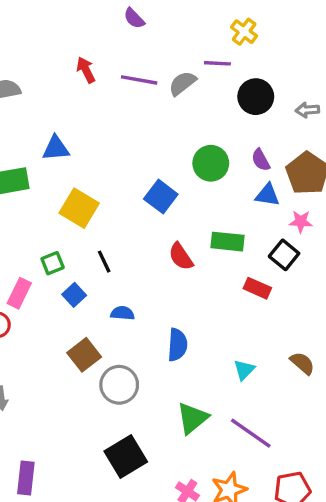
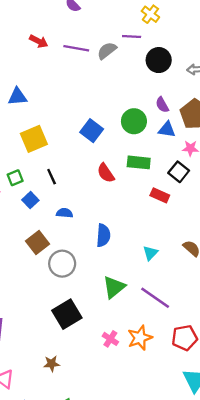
red arrow: (86, 70) -> (39, 41), turned 144
green circle: (211, 163) -> (134, 121), moved
yellow square: (79, 208) -> (34, 139), turned 36

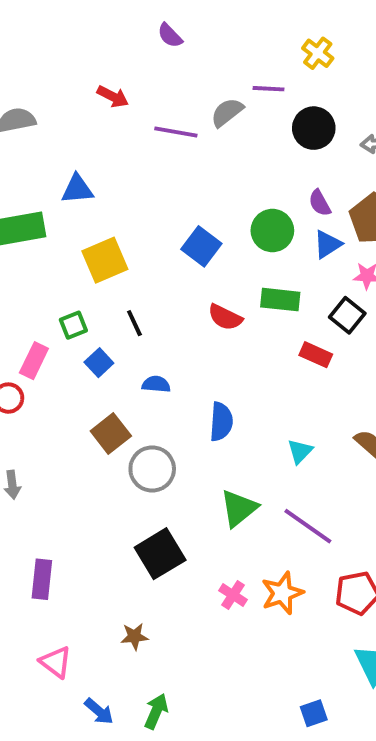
yellow cross: (150, 14) -> (318, 53), moved
purple line: (76, 48) -> (176, 132), moved
blue triangle: (167, 129) -> (328, 244), turned -42
red semicircle: (106, 173) -> (225, 317), turned -30

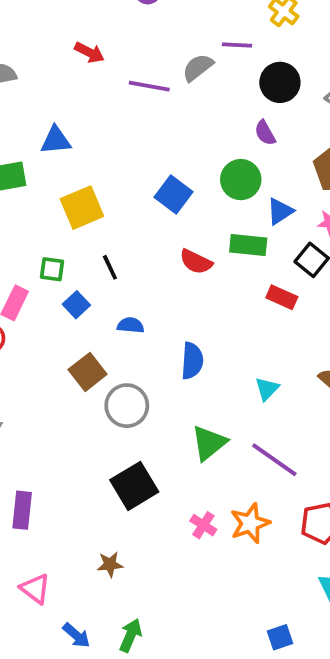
purple semicircle: (320, 203) -> (265, 133), moved
blue triangle: (328, 244) -> (280, 211), moved
green square: (73, 325) -> (52, 269), turned 30

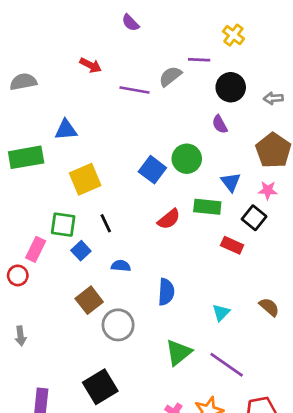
green circle: (241, 180) -> (187, 159), moved
blue triangle: (280, 211) -> (231, 182), turned -35
red semicircle: (196, 262) -> (169, 219), turned -65
green square: (52, 269) -> (63, 225), size x1.4
black square: (134, 486) -> (100, 387), moved

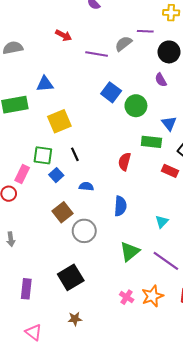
yellow cross: (233, 35) -> (171, 13), turned -35
blue square: (152, 170) -> (111, 92), moved
red semicircle: (169, 219) -> (125, 162), moved, turned 144

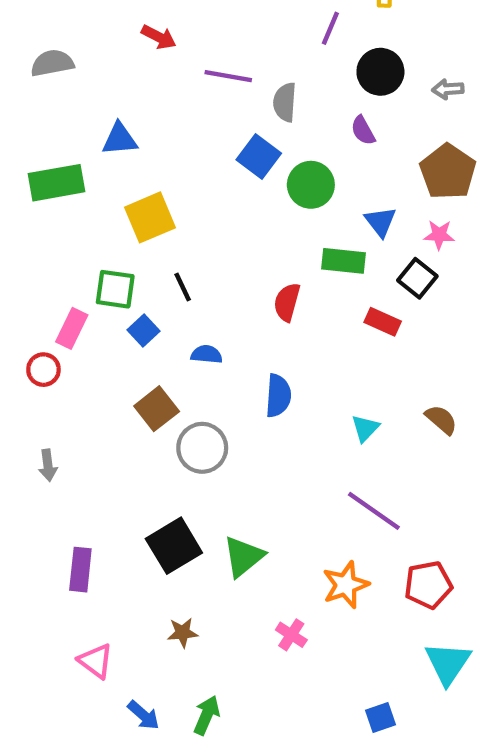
purple line: (145, 31) -> (330, 28), turned -70
gray semicircle: (123, 44) -> (285, 102), moved, turned -48
green triangle: (130, 252) -> (243, 557), moved
pink cross: (127, 297) -> (291, 635), moved

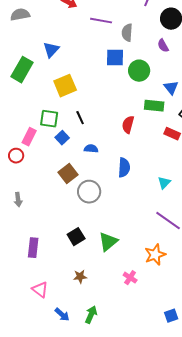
blue triangle: (120, 139) -> (51, 50), turned -42
blue square: (259, 157) -> (115, 58), turned -36
green rectangle: (57, 183) -> (22, 70), turned -50
black square: (174, 546) -> (76, 237), size x0.7

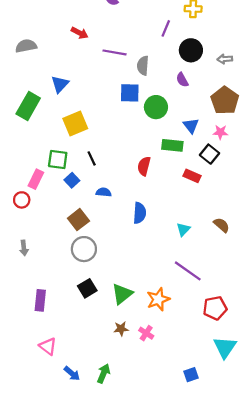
gray circle: (89, 192) -> (84, 249), moved
orange star: (155, 255) -> (158, 299), moved
brown star: (80, 277) -> (121, 329), moved

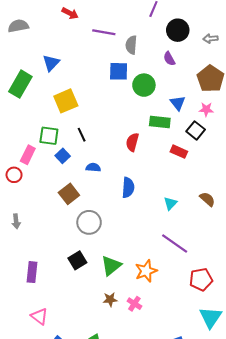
gray circle: (84, 249) -> (89, 222), moved

